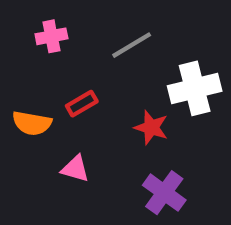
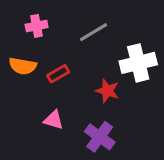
orange semicircle: (32, 123) -> (23, 66), moved
purple cross: (164, 193) -> (100, 137), moved

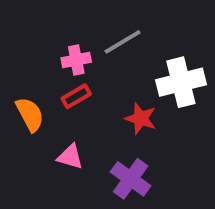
pink cross: (37, 26) -> (76, 60), moved
orange semicircle: (23, 66) -> (30, 114), moved, turned -128

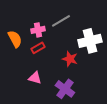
orange semicircle: (30, 114) -> (15, 39), moved

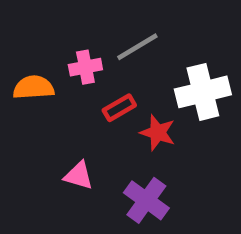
orange semicircle: (15, 39) -> (33, 87), turned -66
red rectangle: (38, 48) -> (119, 108), moved

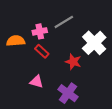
white cross: (203, 92) -> (94, 43), turned -30
red rectangle: (119, 108) -> (42, 51), moved, turned 72

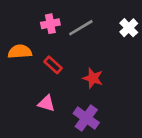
pink cross: (40, 31) -> (50, 24), moved
white cross: (94, 43) -> (129, 28), moved, size x0.6

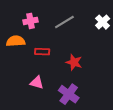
pink cross: (50, 24) -> (30, 21), moved
red rectangle: (53, 65) -> (42, 52), turned -40

